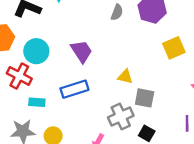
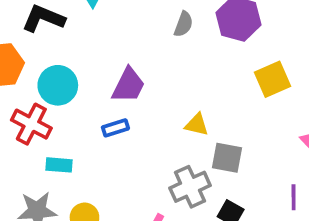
purple trapezoid: (82, 51) -> (128, 85), turned 60
blue rectangle: (74, 89) -> (115, 128), moved, size x0.6

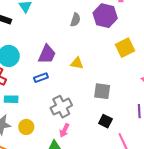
yellow triangle: (197, 125) -> (77, 63), moved
gray cross: (190, 187) -> (61, 107), moved

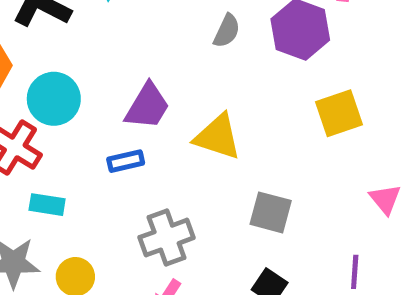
yellow triangle: (77, 63) -> (218, 137), size x1.5

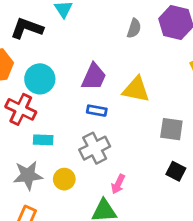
blue rectangle: (126, 161) -> (97, 111), moved, turned 30
gray cross: (167, 238) -> (95, 148), moved

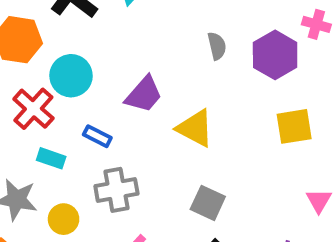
gray semicircle: (134, 28) -> (217, 46), turned -48
blue rectangle: (97, 111) -> (97, 136), moved
gray square: (171, 129) -> (208, 203), moved

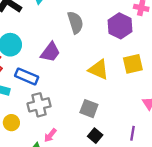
gray semicircle: (217, 46) -> (75, 22), moved, size x1.5
yellow triangle: (195, 128) -> (98, 70), moved
blue rectangle: (97, 136) -> (27, 76), size x1.5

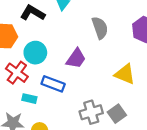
gray cross: (39, 105) -> (91, 112), moved
gray square: (89, 109) -> (117, 114), turned 36

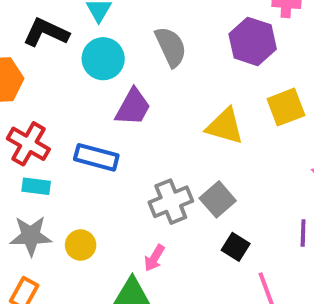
cyan circle: (35, 53) -> (103, 59), moved
cyan rectangle: (29, 99) -> (36, 186), moved

